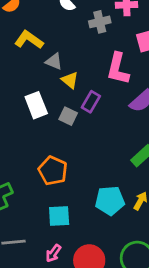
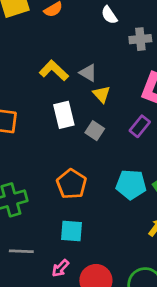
yellow L-shape: (29, 40) -> (54, 70), moved
purple rectangle: (91, 102) -> (140, 126), moved
cyan pentagon: (110, 201) -> (131, 185), moved

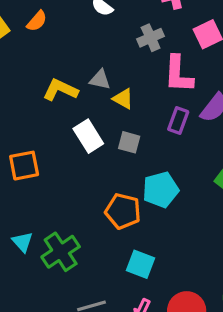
gray cross: (140, 39) -> (151, 38), moved
cyan pentagon: (131, 185) -> (161, 190), moved
cyan square: (71, 231) -> (140, 264), turned 35

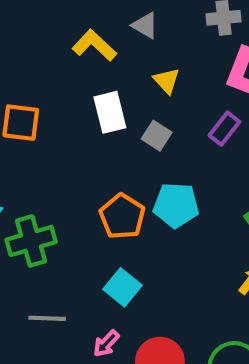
gray triangle: (100, 80) -> (145, 25), moved

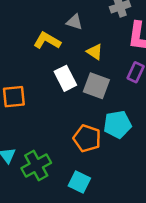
gray square: (157, 136) -> (96, 86), size x1.5
cyan square: (123, 287) -> (79, 182), moved

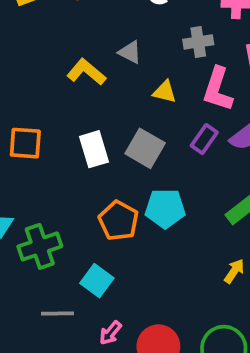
yellow triangle: (95, 52) -> (165, 92), moved, turned -30
white rectangle: (65, 78) -> (94, 149), moved

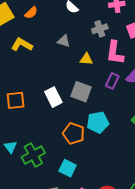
yellow L-shape: (86, 72) -> (22, 45), moved

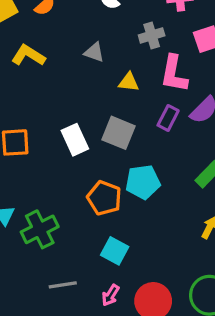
cyan square: (68, 168) -> (115, 251), moved

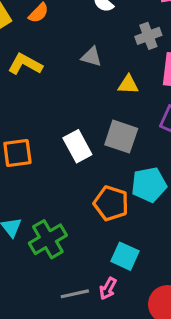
pink arrow: (110, 295) -> (108, 289), moved

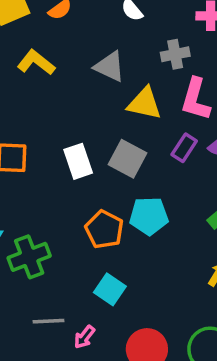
gray triangle: (91, 57) -> (110, 66), size x1.4
yellow triangle: (128, 85) -> (144, 103), size x1.5
pink arrow: (108, 289) -> (84, 337), moved

